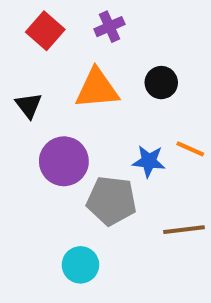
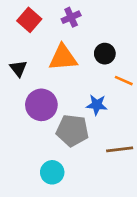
orange line: (190, 149) -> (124, 81), moved

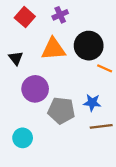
black circle: (105, 54) -> (89, 46), size x1.6
blue star: (97, 105) -> (92, 103), moved
cyan circle: (52, 172) -> (23, 138), moved

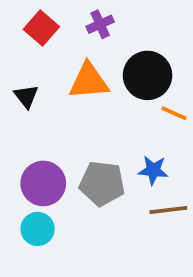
purple circle: (35, 89) -> (43, 183), moved

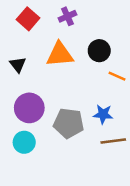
black circle: (148, 75) -> (99, 51), size x0.7
purple circle: (43, 183) -> (29, 108), moved
cyan circle: (38, 229) -> (24, 142), moved

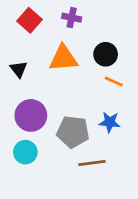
purple cross: (67, 16) -> (72, 18), turned 36
orange line: (117, 76) -> (114, 81), moved
brown line: (113, 141) -> (92, 163), moved

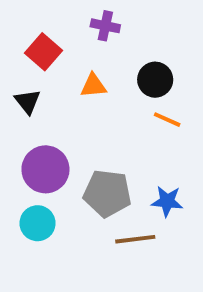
red square: (29, 20) -> (43, 52), moved
orange triangle: (63, 58) -> (93, 86), size x0.6
blue star: (110, 122) -> (167, 201), moved

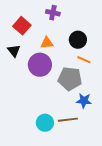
purple circle: (45, 169) -> (40, 65), moved
gray pentagon: (107, 193) -> (70, 79), moved
cyan circle: (38, 223) -> (45, 123), moved

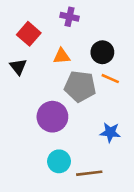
purple circle: (40, 65) -> (52, 117), moved
gray pentagon: (70, 79) -> (80, 86), moved
brown line: (68, 120) -> (89, 173), moved

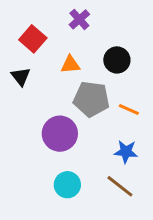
purple cross: (70, 17) -> (79, 19), turned 36
orange line: (110, 79) -> (129, 110), moved
brown line: (89, 173) -> (120, 186), moved, turned 45

